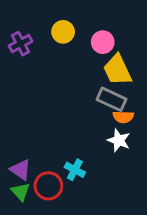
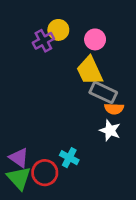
purple cross: (21, 44) -> (43, 41), moved
yellow trapezoid: (117, 70) -> (90, 71), moved
green triangle: (21, 192) -> (19, 178), size x1.4

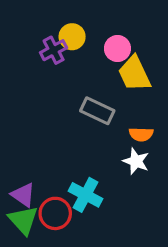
yellow trapezoid: (90, 71) -> (134, 74), moved
gray rectangle: (103, 92) -> (97, 111), moved
cyan cross: (69, 158) -> (86, 195), size x1.4

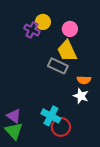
purple cross: (54, 50) -> (32, 30), turned -35
yellow trapezoid: (134, 74) -> (67, 51), moved
red circle: (55, 213) -> (61, 127), moved

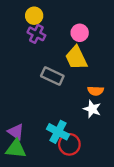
yellow circle: (43, 22) -> (34, 16), moved
gray rectangle: (58, 66) -> (52, 76), moved
green triangle: (14, 131) -> (16, 149), turned -42

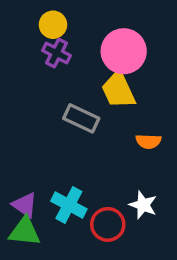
pink circle: (80, 33) -> (124, 51), size x1.6
white star: (92, 109) -> (143, 205), moved
cyan cross: (58, 132) -> (69, 205), moved

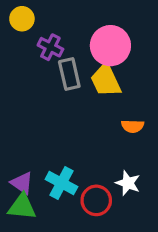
yellow circle: (53, 25) -> (22, 19), moved
gray rectangle: (81, 118) -> (69, 74), moved, turned 52

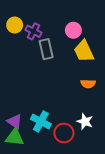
yellow circle: (22, 19) -> (15, 25), moved
pink circle: (110, 46) -> (73, 30), size x0.6
yellow trapezoid: (106, 80) -> (84, 51), moved

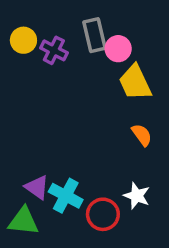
gray rectangle: (46, 49) -> (94, 35), moved
orange semicircle: (88, 84) -> (142, 135), turned -128
purple triangle: (15, 121) -> (37, 187), moved

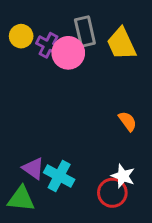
pink circle: (118, 49) -> (68, 53), moved, size x1.4
yellow trapezoid: (135, 82) -> (121, 44), moved
red circle: (103, 214) -> (112, 193), moved

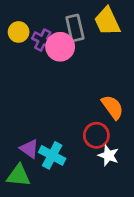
yellow trapezoid: (121, 44) -> (107, 21), moved
orange semicircle: (128, 121) -> (112, 107), size x1.4
red circle: (112, 193) -> (96, 135), moved

